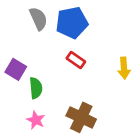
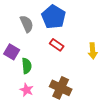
gray semicircle: (38, 19) -> (27, 24), moved
blue pentagon: (72, 23) -> (54, 17), turned -30

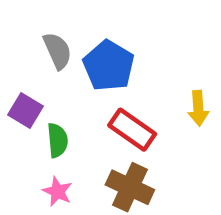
blue pentagon: (54, 17) -> (109, 66), moved
red rectangle: (57, 45) -> (132, 130), moved, size x1.5

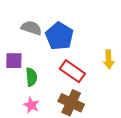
gray semicircle: (57, 51) -> (31, 28), turned -48
purple square: (25, 110) -> (14, 61), turned -30

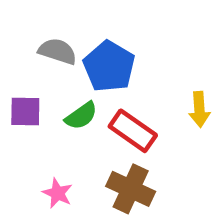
green semicircle: (31, 77) -> (81, 116), moved, turned 60

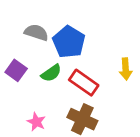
purple square: (25, 111) -> (16, 70), turned 35

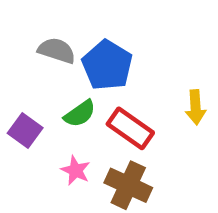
purple square: (16, 70) -> (25, 130), moved
pink star: (36, 122) -> (76, 170), moved

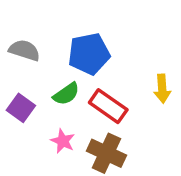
gray semicircle: (57, 50) -> (24, 50), moved
blue pentagon: (107, 65) -> (89, 54), turned 30

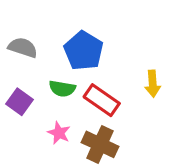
blue pentagon: (89, 54) -> (84, 51), turned -30
green semicircle: (66, 94) -> (62, 89), turned 45

